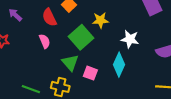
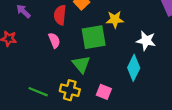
red semicircle: (49, 17) -> (60, 15), turned 30
green square: (81, 37) -> (94, 37), turned 30
pink square: (90, 73) -> (104, 92), moved

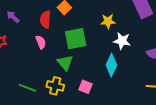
yellow star: (115, 19) -> (108, 21), moved

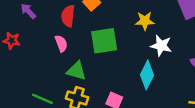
green triangle: (65, 63) -> (76, 71), moved, turned -36

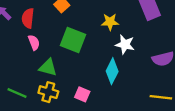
red semicircle: (68, 16) -> (28, 18), moved
green square: (104, 41) -> (73, 40), turned 30

